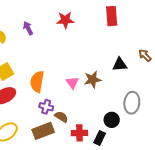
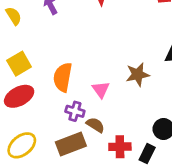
pink triangle: (72, 83) -> (101, 89), moved

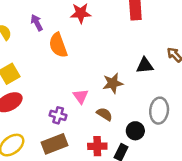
orange semicircle: (63, 77) -> (58, 45), moved, turned -30
brown semicircle: (95, 125) -> (104, 114), moved

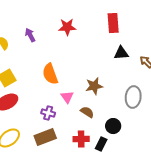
orange semicircle: (58, 45) -> (50, 74), moved
black triangle: (145, 65) -> (121, 53), moved
gray ellipse: (159, 111) -> (133, 97), moved

